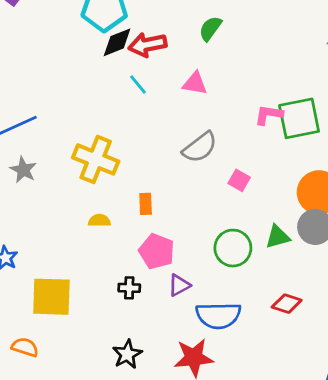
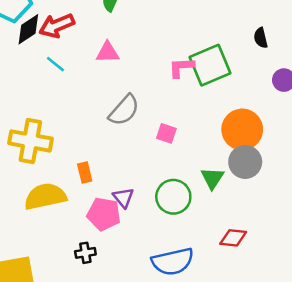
yellow semicircle: (99, 221) -> (45, 196), size x2.0
green triangle: (278, 237) -> (212, 178), turned -30
purple triangle: (179, 285) -> (123, 197), moved, turned -30

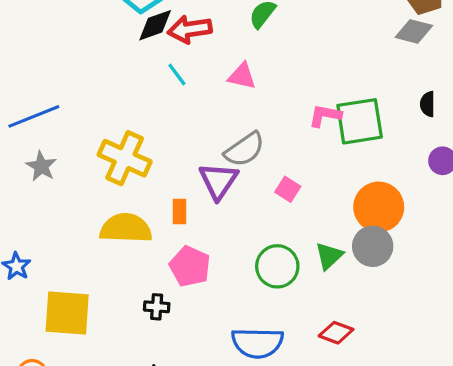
purple triangle: (123, 197) -> (218, 181), moved, size x1.5

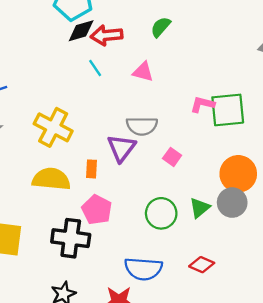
gray semicircle: (245, 149) -> (142, 126), turned 32
black cross: (157, 307) -> (71, 238), size x2.0

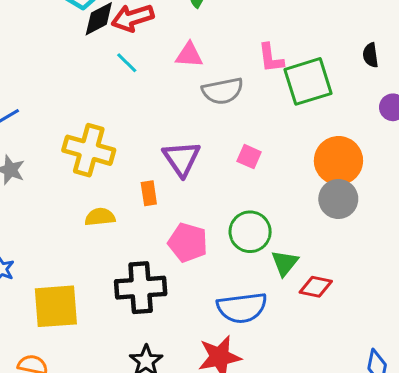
pink L-shape: (202, 104) -> (271, 58), moved, turned -100
gray semicircle: (142, 126) -> (223, 91), moved
yellow semicircle: (51, 179) -> (100, 217), size x0.6
green triangle: (200, 208) -> (285, 263), moved
pink pentagon: (97, 210) -> (188, 243), moved

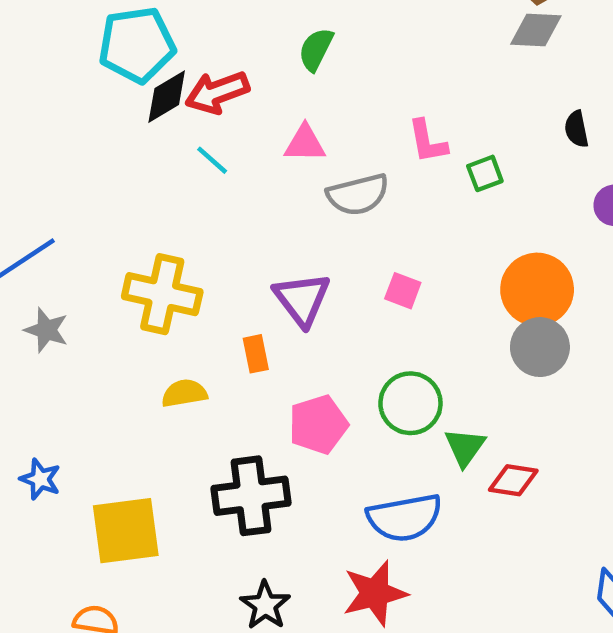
green square: (308, 81) -> (485, 173), size x0.5
pink pentagon: (188, 243) -> (318, 425), turned -30

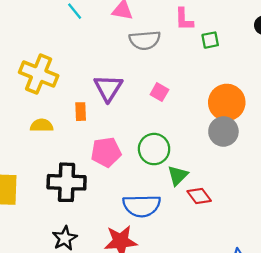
red diamond: (513, 480) -> (199, 196), turned 35

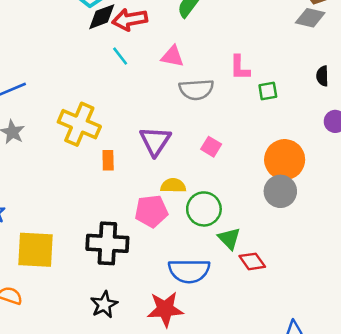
orange rectangle: (81, 112) -> (108, 160), moved
yellow semicircle: (42, 125) -> (173, 186), moved
green triangle: (178, 175) -> (229, 238), turned -30

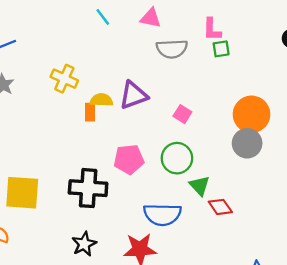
green square: (268, 91) -> (221, 49), moved
yellow cross: (79, 124) -> (64, 79), size x0.7
purple triangle: (155, 141) -> (133, 95), turned 36
pink square: (211, 147) -> (182, 114), moved
yellow semicircle: (173, 186) -> (101, 100), moved

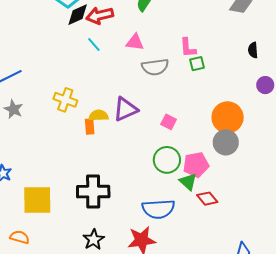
pink pentagon: (129, 159) -> (196, 165), moved

